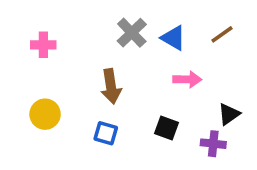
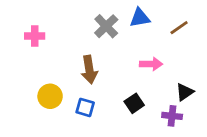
blue triangle: (173, 38) -> (140, 18), moved, turned -40
yellow circle: (45, 114) -> (50, 96), moved
black square: (166, 128) -> (134, 103), turned 36

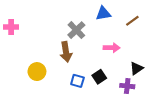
gray cross: (106, 26) -> (76, 30), moved
pink cross: (35, 36) -> (11, 27), moved
blue square: (85, 107) -> (77, 81), moved

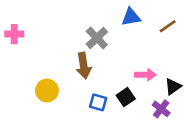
pink arrow: (112, 48) -> (145, 75), moved
purple cross: (127, 86) -> (161, 109), turned 32

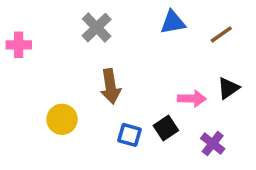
gray cross: (97, 38) -> (97, 28), moved
black triangle: (173, 87) -> (228, 88), moved

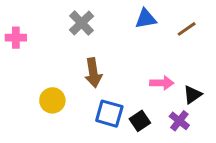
black triangle: (228, 88) -> (192, 95), moved
black square: (166, 128) -> (140, 121), moved
blue square: (130, 135) -> (109, 114), size x1.4

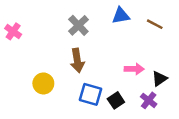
gray cross: (82, 23) -> (78, 25), moved
brown line: (187, 29) -> (155, 24), turned 63
pink cross: (16, 38) -> (13, 31), turned 35

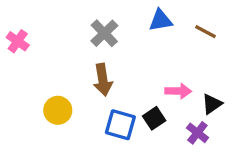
black square: (116, 100) -> (154, 118), moved

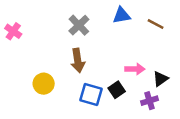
purple cross: (197, 133) -> (150, 101), turned 35

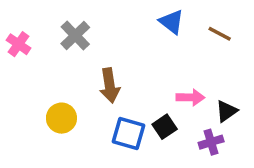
blue triangle: (122, 15) -> (171, 22), turned 48
gray cross: (79, 25) -> (75, 36), moved

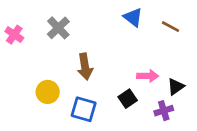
blue square: (129, 134) -> (84, 109), moved

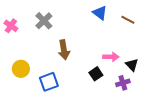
black triangle: (176, 87) -> (132, 65), turned -40
yellow circle: (48, 92) -> (21, 69), moved
blue square: (84, 109) -> (49, 82), moved, turned -36

